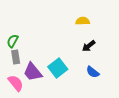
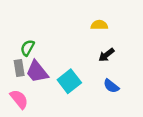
green semicircle: (13, 41) -> (27, 48), moved
purple trapezoid: (33, 72) -> (37, 72), moved

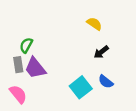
yellow semicircle: (99, 25) -> (94, 24), turned 35
cyan square: (69, 81) -> (81, 87), moved

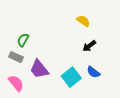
gray rectangle: (18, 65) -> (16, 57), turned -56
purple trapezoid: (35, 68) -> (39, 69), moved

